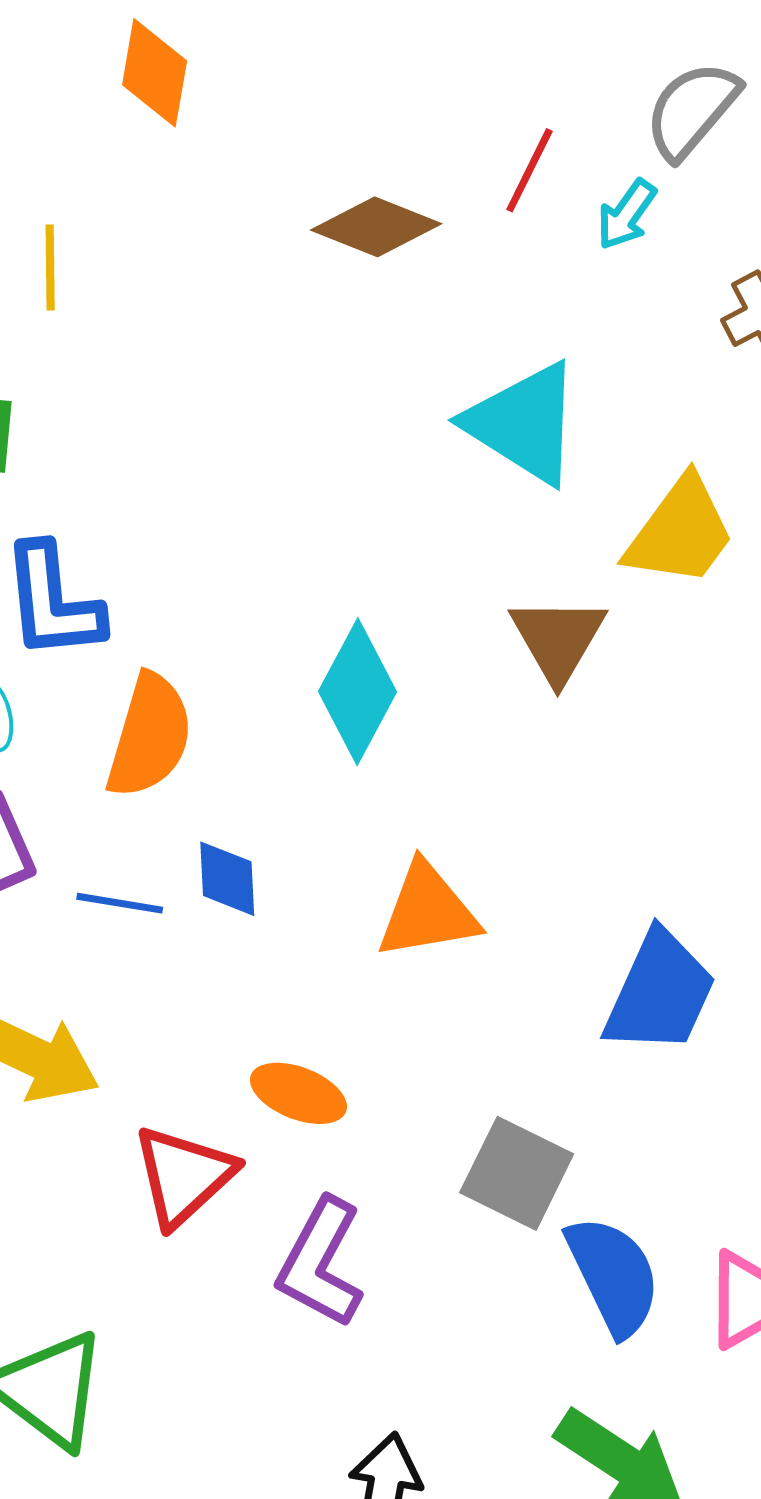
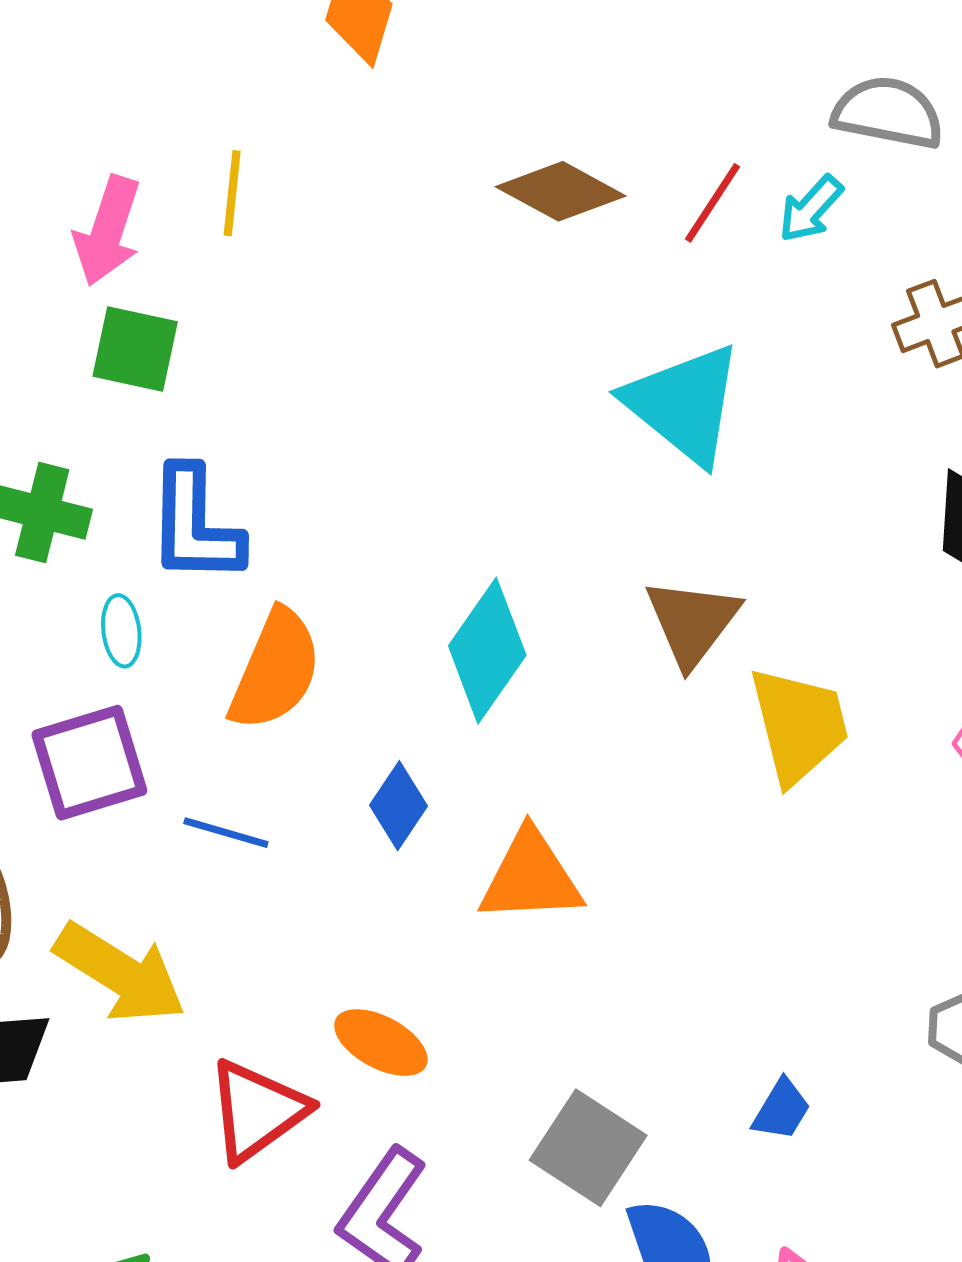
gray semicircle: (692, 110) -> (888, 113), turned 54
red line: (529, 170) -> (713, 203), moved
yellow trapezoid: (680, 532) -> (799, 725), moved, turned -57
blue diamond: (227, 879) -> (398, 806), moved, turned 30
blue trapezoid: (660, 993) -> (781, 1110), moved, size x0.5

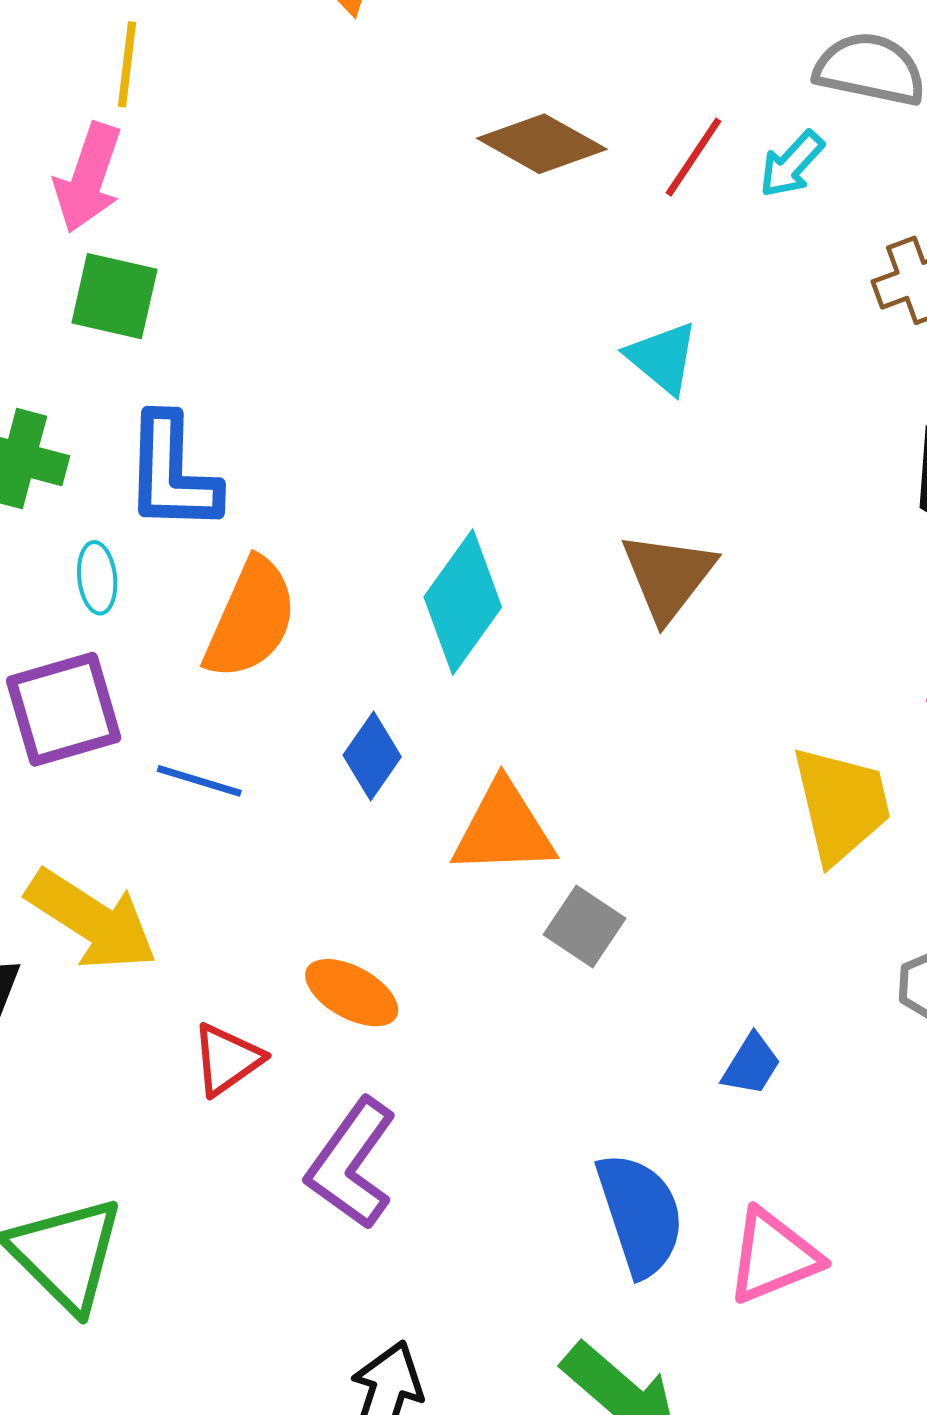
yellow line: (232, 193) -> (127, 64), moved
cyan triangle: (684, 404) -> (662, 358), size x0.6
yellow trapezoid: (799, 725) -> (841, 804), moved
red triangle: (257, 1111) -> (227, 1059), size x0.7
gray square: (588, 1148) -> (585, 926), moved, size x0.7

